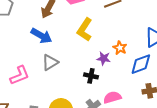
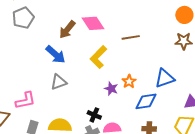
pink L-shape: (20, 75) -> (25, 101), moved
black cross: (91, 76) -> (94, 115), moved

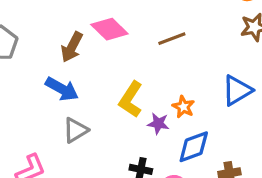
yellow L-shape: (98, 57) -> (131, 99), moved
blue diamond: (146, 101) -> (194, 147), moved

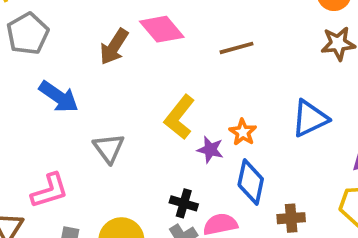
blue arrow: (62, 89) -> (59, 97), moved
gray triangle: (75, 130) -> (109, 148), turned -40
blue diamond: (194, 147) -> (251, 182), turned -63

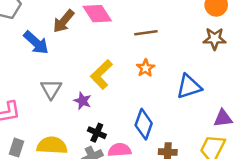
blue arrow: (59, 97) -> (36, 43), moved
orange star: (243, 132) -> (145, 68), moved
purple star: (210, 150) -> (82, 101), moved

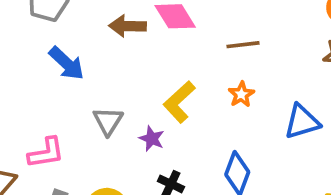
brown arrow: (64, 21) -> (127, 26), turned 50
blue arrow: (36, 43) -> (67, 63), moved

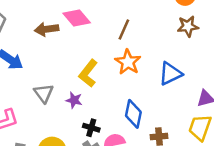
brown line: (243, 45) -> (124, 29), turned -50
orange star: (241, 94) -> (128, 62), size x1.5

